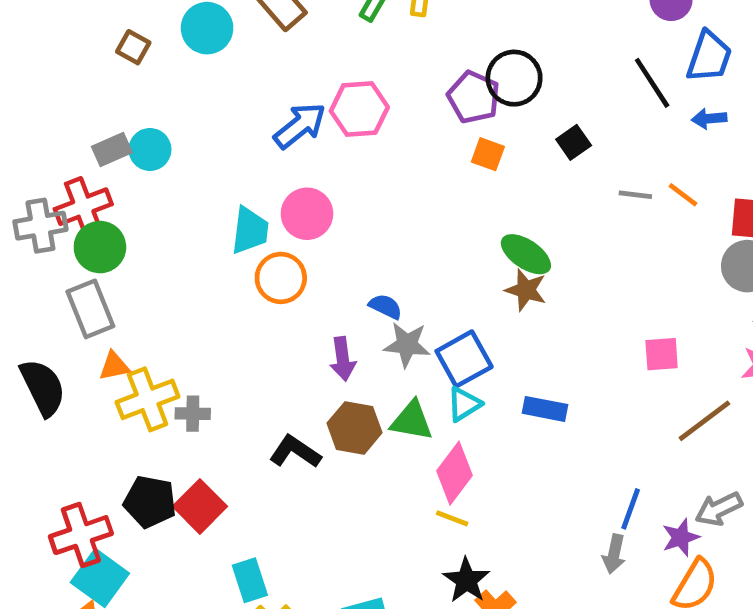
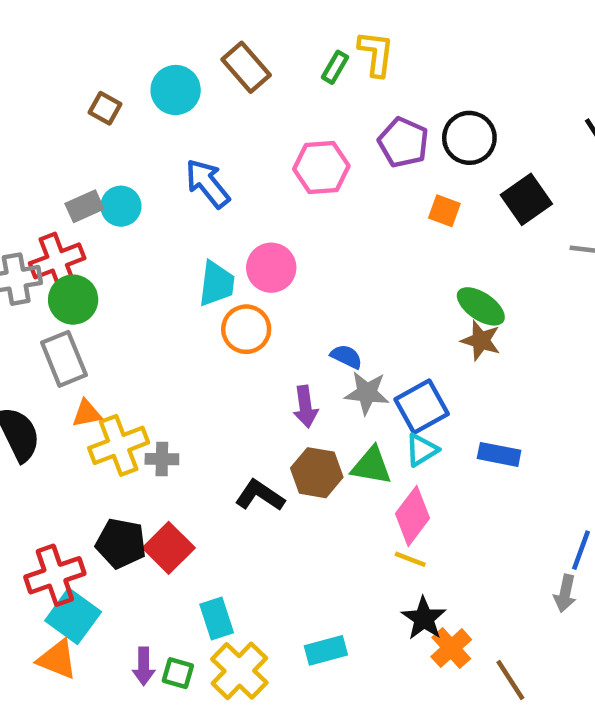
purple pentagon: (474, 97) -> (403, 142), moved
blue arrow: (300, 126) -> (207, 183), moved, turned -90
black square: (574, 142) -> (526, 199), size x1.5

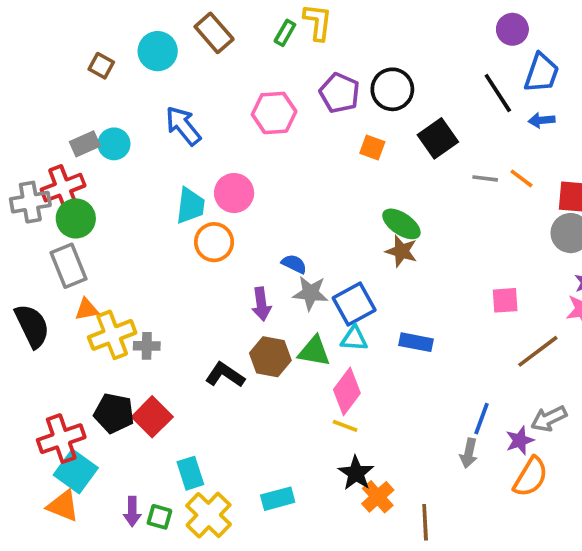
cyan triangle: (422, 450) -> (354, 339), turned 36
brown line: (510, 680) -> (425, 522), turned 30

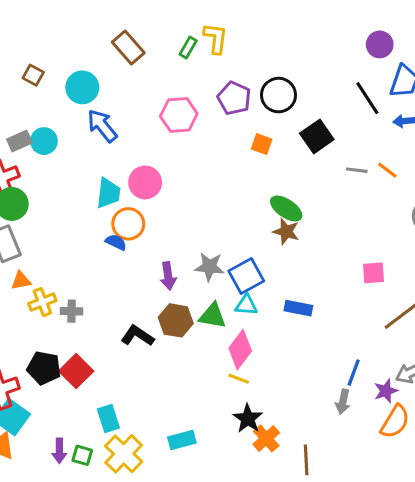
cyan circle: (158, 51) -> (82, 87), moved
blue semicircle: (294, 264) -> (116, 242), moved
yellow cross: (112, 335) -> (42, 302), size x0.7

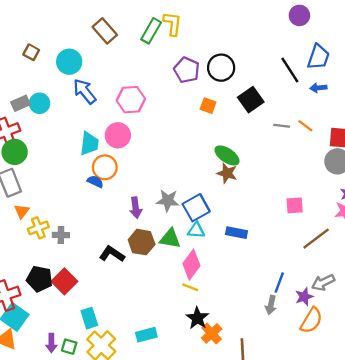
purple circle: (380, 44) -> (299, 15), moved
green rectangle: (188, 48) -> (151, 31), size x1.5
pink hexagon: (179, 115) -> (131, 100), moved
orange triangle: (21, 281) -> (22, 211), turned -42

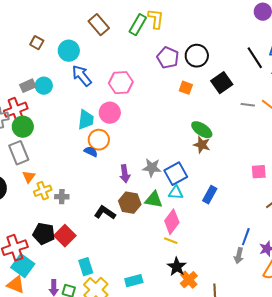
blue rectangle: (237, 233) -> (210, 195), turned -72

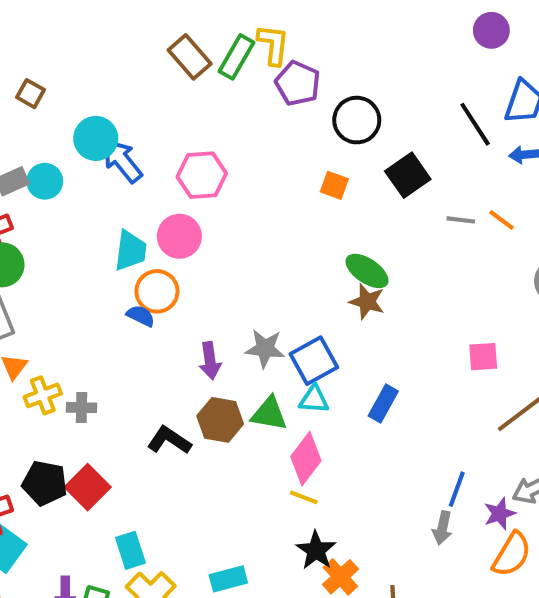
brown rectangle: (99, 25) -> (190, 57), moved
cyan circle: (69, 51) -> (96, 138), moved
purple pentagon: (168, 58) -> (298, 83), moved

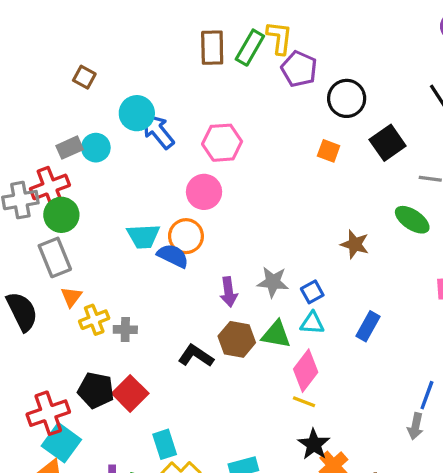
brown rectangle: (190, 57) -> (212, 48), turned 40
cyan trapezoid: (130, 251) -> (143, 236), moved, turned 80
green ellipse: (367, 271) -> (412, 220), moved
blue semicircle: (141, 316) -> (173, 256), size x1.4
blue square: (314, 361) -> (312, 292), size x0.6

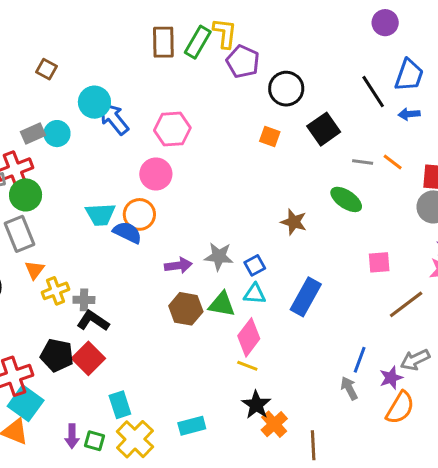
purple arrow: (229, 292) -> (178, 265), turned -90
blue rectangle: (368, 326) -> (306, 297), size x1.4
black L-shape: (196, 356) -> (93, 321), moved
gray arrow: (415, 426) -> (349, 388), turned 140

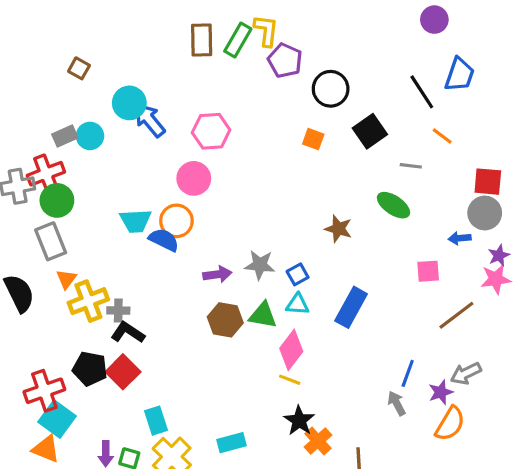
blue arrow: (409, 114) -> (460, 238), moved
orange line: (393, 162) -> (442, 136), moved
yellow cross: (55, 291) -> (88, 301), size x1.4

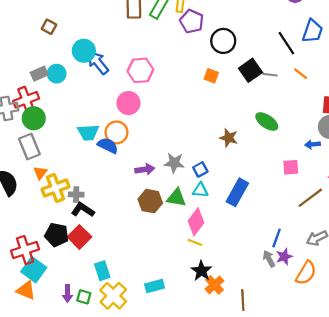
gray line: (411, 166) -> (270, 75), moved
purple star: (441, 392) -> (284, 257), moved

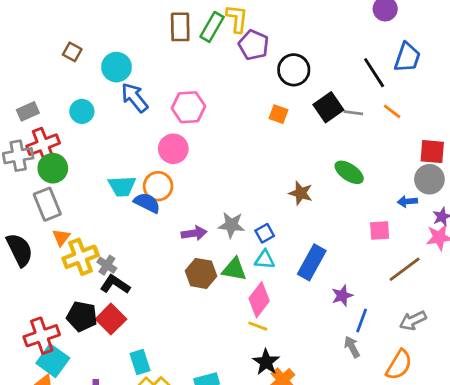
cyan circle: (84, 51) -> (117, 67), moved
gray rectangle: (39, 74) -> (28, 111), moved
gray cross: (76, 194) -> (107, 265), turned 32
purple star: (284, 257) -> (342, 296), moved

